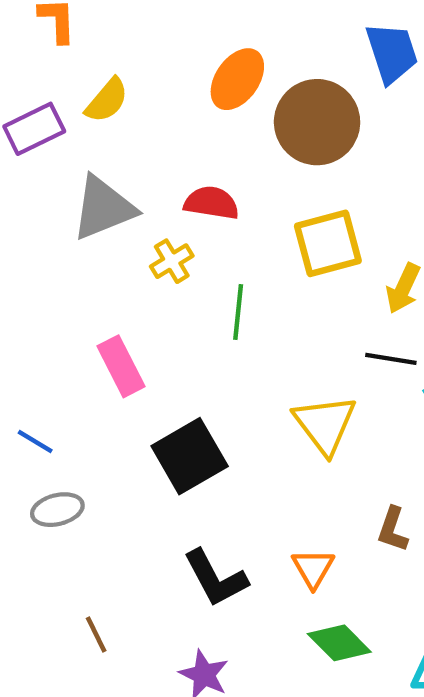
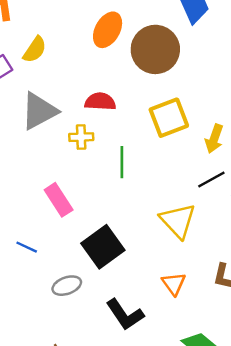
yellow cross: (172, 261) -> (81, 137), turned 35
black line: (391, 359) -> (211, 179), turned -32
blue line: (35, 442) -> (27, 247), moved
gray ellipse: (57, 510) -> (67, 286), moved
orange triangle: (313, 568) -> (174, 284), moved

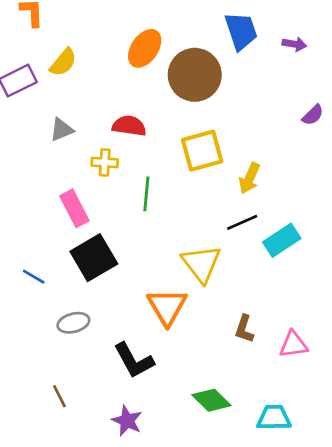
gray triangle: (39, 111) -> (62, 130), size x0.6
pink rectangle: (59, 200) -> (74, 208), moved
black square: (103, 247) -> (94, 258), moved
orange triangle: (174, 284) -> (167, 307), moved, size x1.5

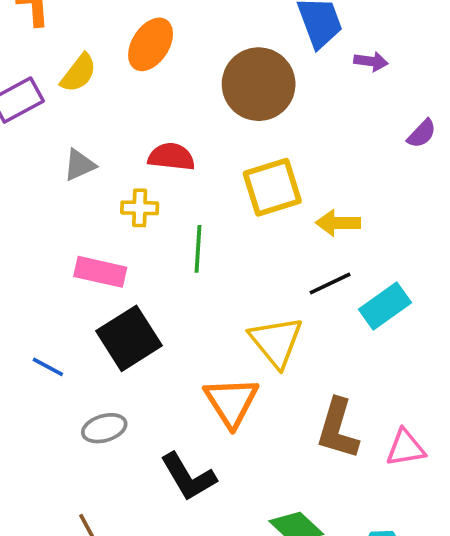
purple arrow: (294, 44) -> (371, 61), moved
orange ellipse: (145, 48) -> (151, 44), moved
yellow arrow: (249, 178) -> (338, 223), turned 68
pink rectangle: (74, 208) -> (100, 272), turned -48
brown L-shape: (244, 329) -> (338, 429), size x1.6

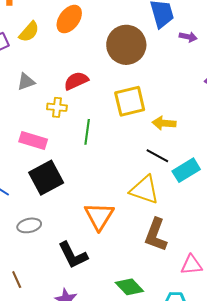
red semicircle: (171, 157) -> (76, 81), turned -35
black line: (330, 283) -> (157, 156), turned 50
yellow triangle: (276, 342) -> (144, 190), moved, turned -36
pink triangle: (406, 448) -> (191, 265), moved

